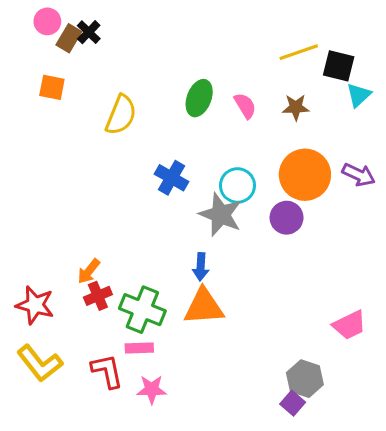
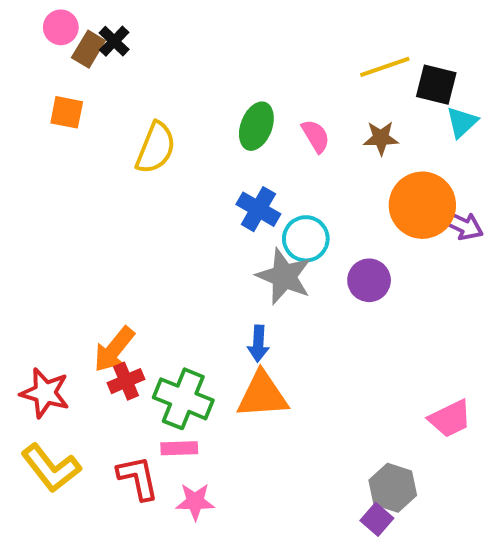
orange circle: (305, 175) -> (422, 205), moved
blue cross: (172, 178) -> (258, 209), moved
orange arrow: (89, 271) -> (114, 349), size x1.4

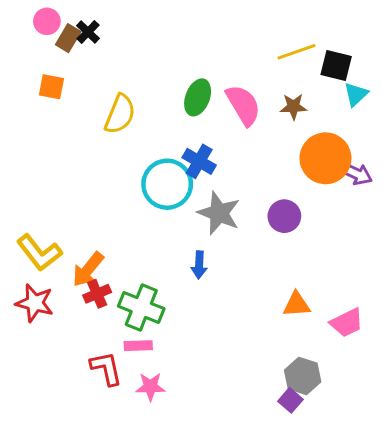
pink semicircle: (316, 136) -> (243, 105), size x1.6
cyan circle: (306, 239) -> (167, 184), moved, size x1.4
orange triangle: (262, 395) -> (297, 304), moved, size x0.7
yellow L-shape: (51, 468) -> (39, 253), moved

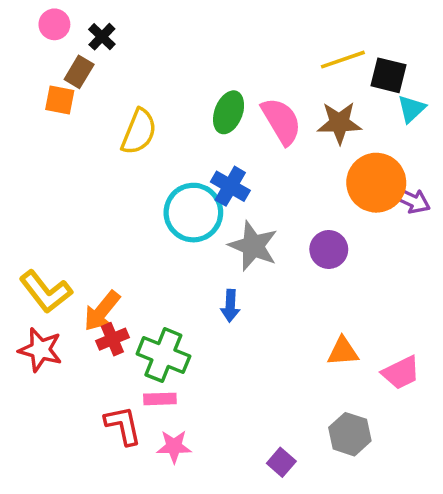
brown rectangle: (68, 38) -> (79, 72), moved
brown star: (293, 107) -> (339, 123), size x1.4
purple square: (290, 400) -> (281, 462), moved

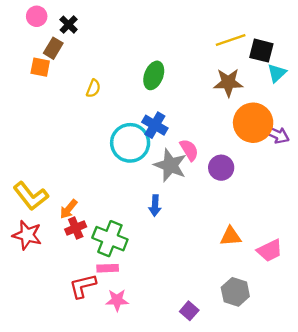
pink semicircle: (281, 121) -> (189, 150), moved, size x0.7
yellow semicircle: (139, 132) -> (93, 88), size x0.6
orange arrow: (102, 311) -> (69, 209), size x0.7
red L-shape: (123, 425) -> (83, 286), turned -92

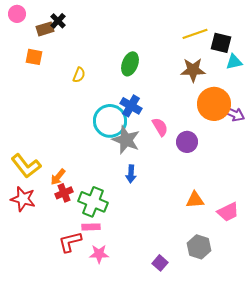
pink circle: (37, 16) -> (17, 14), moved
brown rectangle: (53, 48) -> (45, 29), moved, turned 42
cyan triangle: (277, 73) -> (234, 62), turned 30
gray star: (170, 165) -> (126, 140), moved

